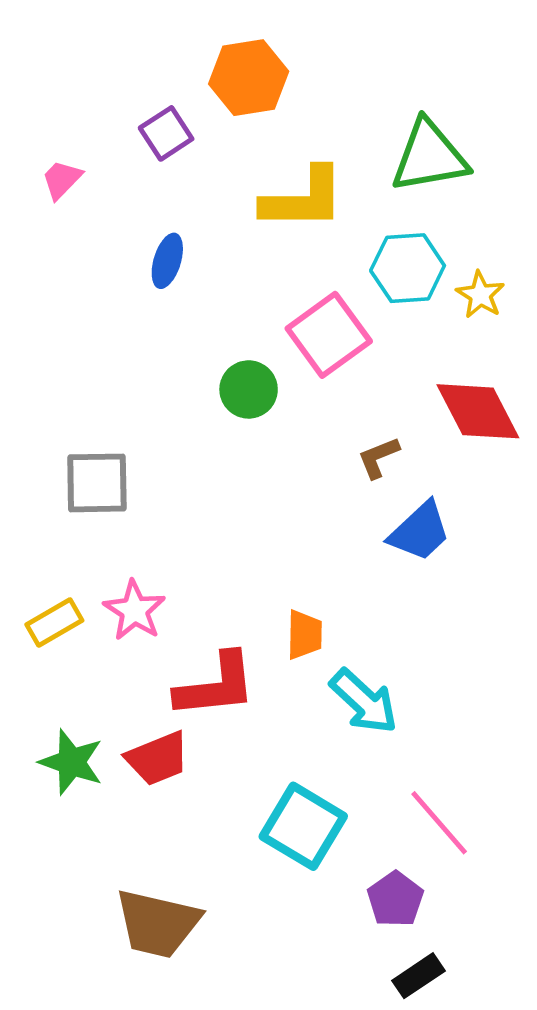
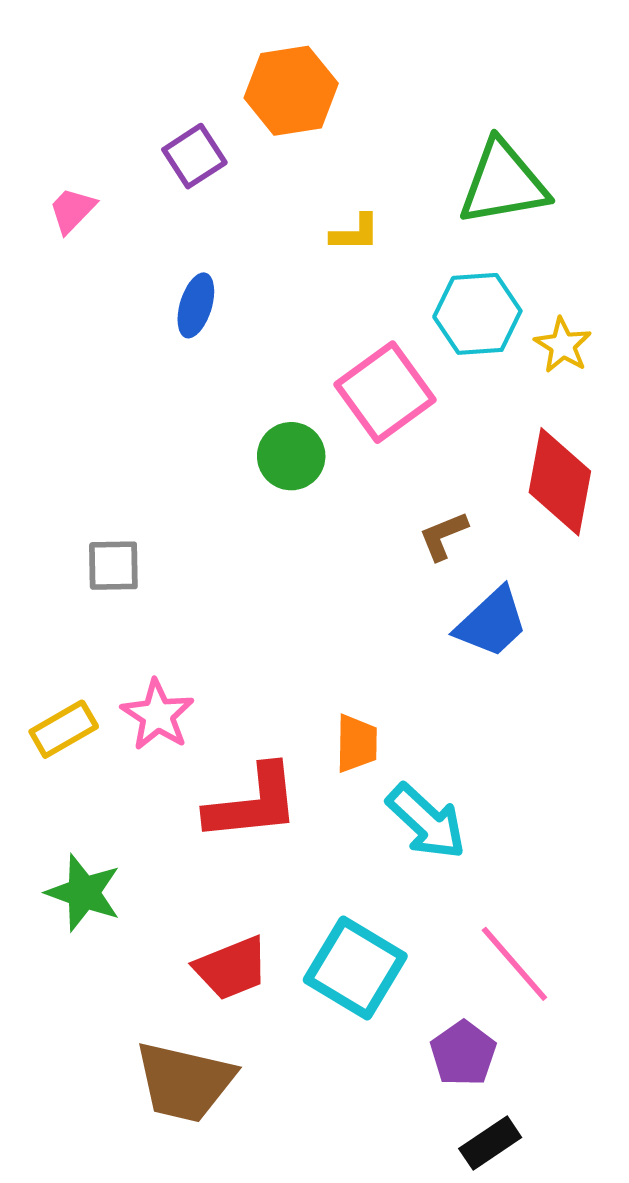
yellow L-shape: (303, 199) -> (355, 233), size x0.5
red diamond: (478, 411) -> (560, 482), turned 38
gray square: (97, 483) -> (113, 566), size x0.7
red trapezoid: (158, 758) -> (231, 968), moved

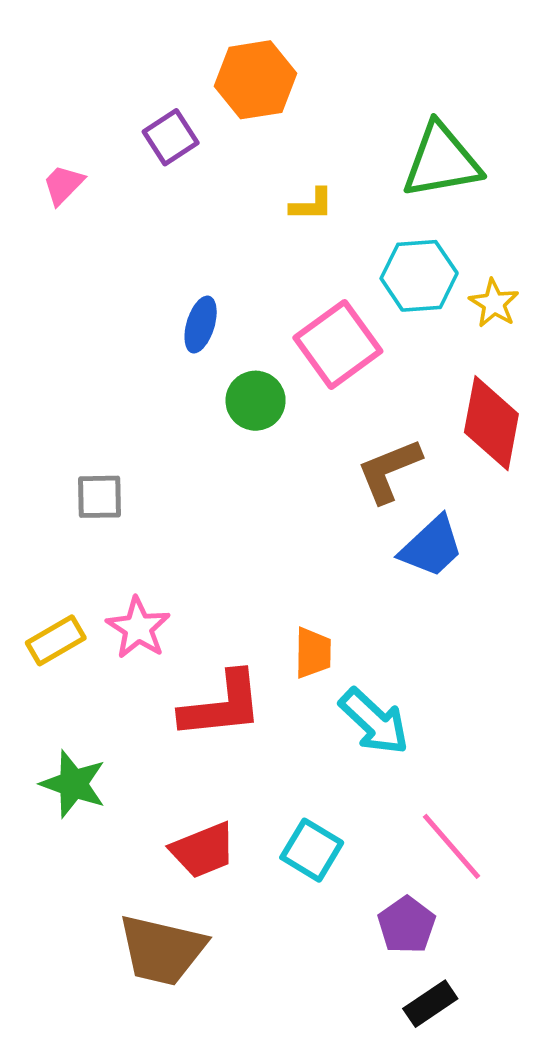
blue ellipse: (196, 305) -> (201, 325), moved
brown L-shape: (443, 536) -> (389, 471), size x1.5
cyan square: (355, 968) -> (312, 850), size x0.7

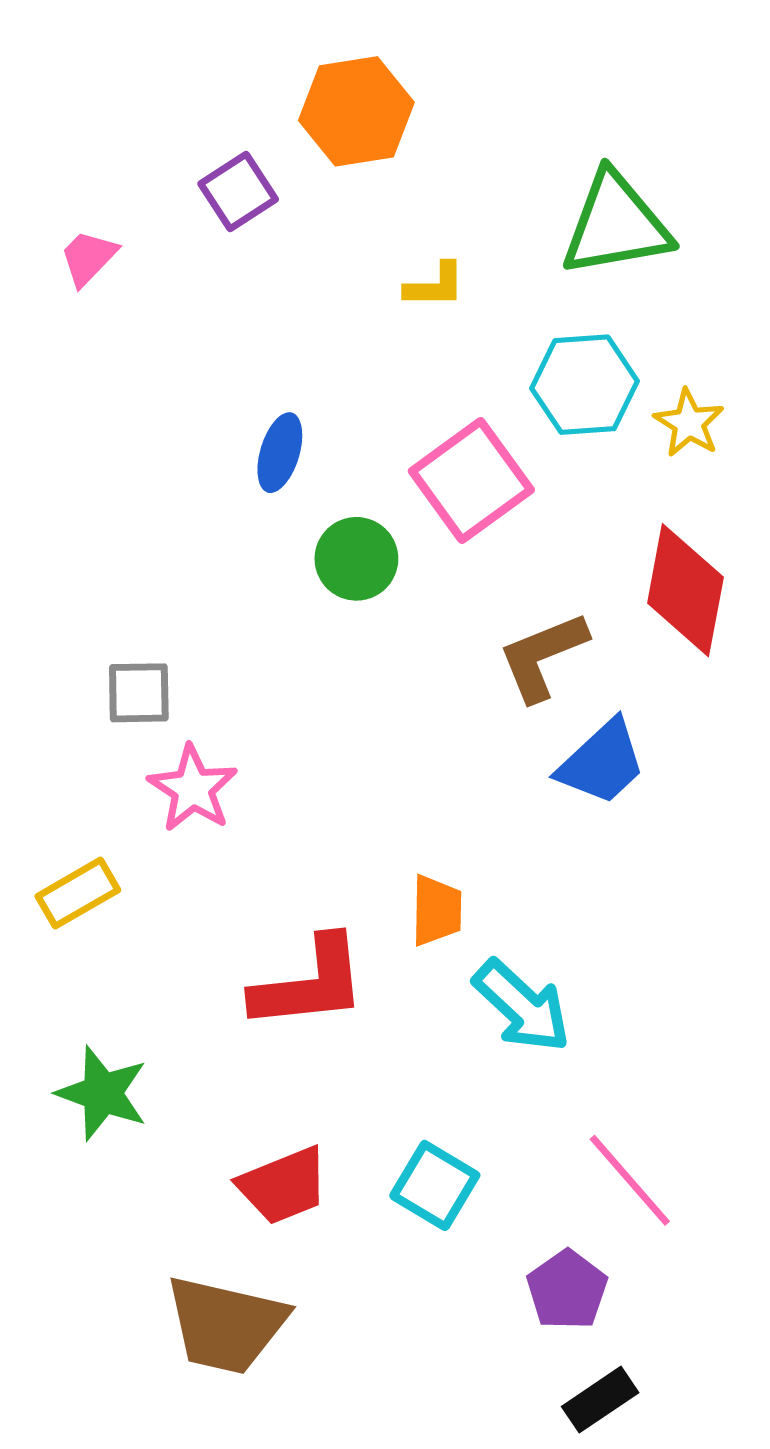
pink star: (138, 628) -> (193, 789), moved

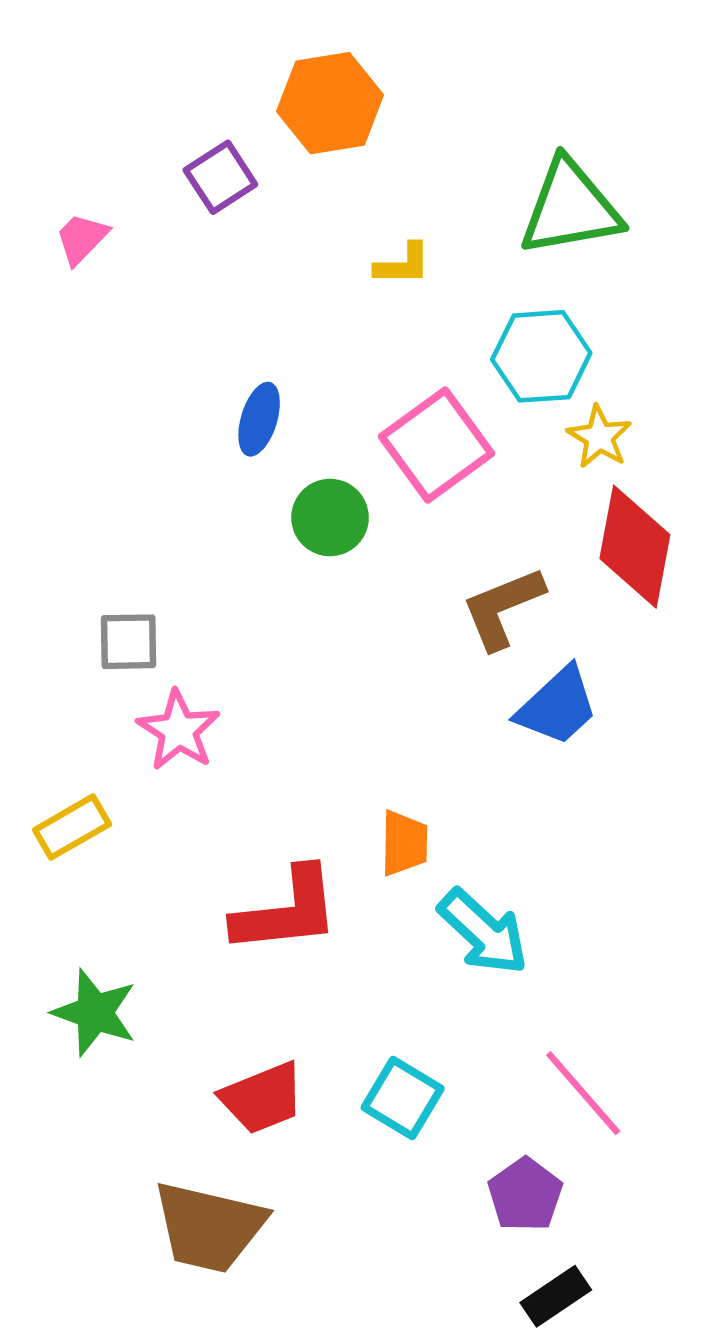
yellow star: (689, 423) -> (599, 437), moved

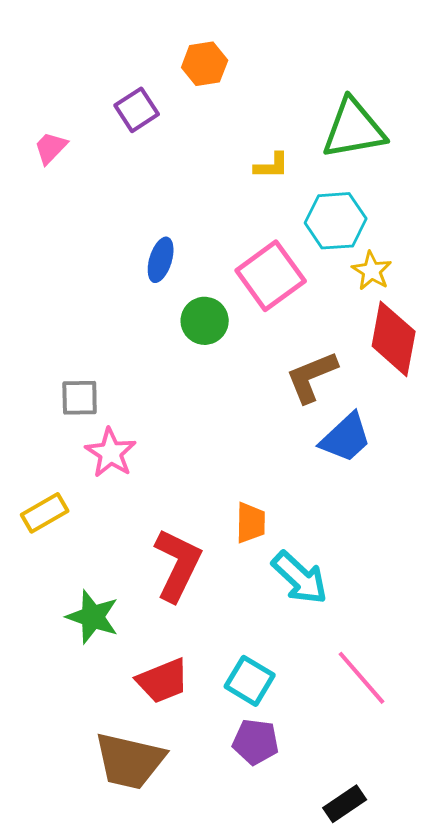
orange hexagon: (330, 103) -> (205, 64), size x0.7
yellow L-shape: (403, 264) -> (272, 166), moved
red L-shape: (287, 911) -> (178, 565), turned -58
green star: (95, 1013) -> (93, 617), moved
purple pentagon: (525, 1195) -> (256, 742), moved, turned -30

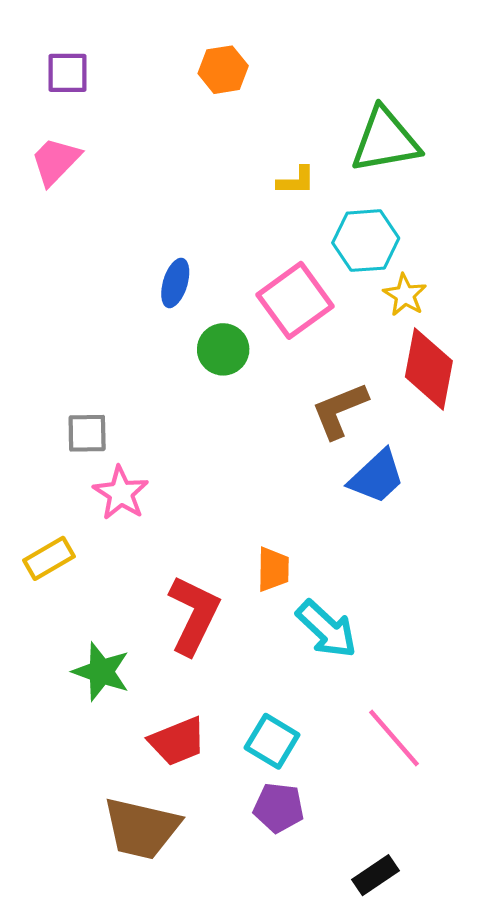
purple square: (137, 110) -> (67, 73), moved, turned 33
pink trapezoid: (51, 148) -> (56, 161), size x1.4

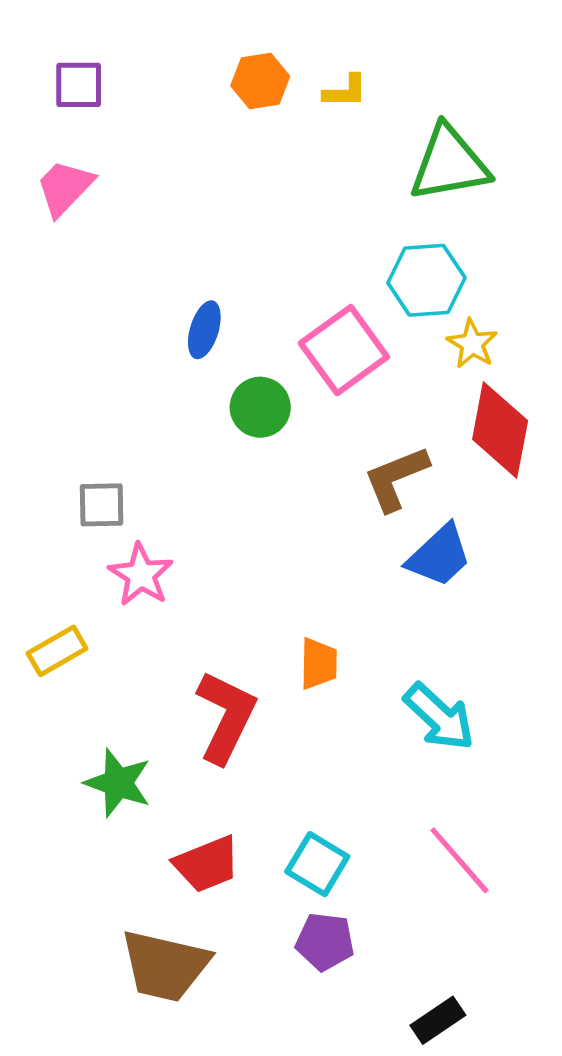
yellow L-shape: (296, 181) -> (345, 91), moved
cyan arrow: (327, 629) -> (439, 717), moved

